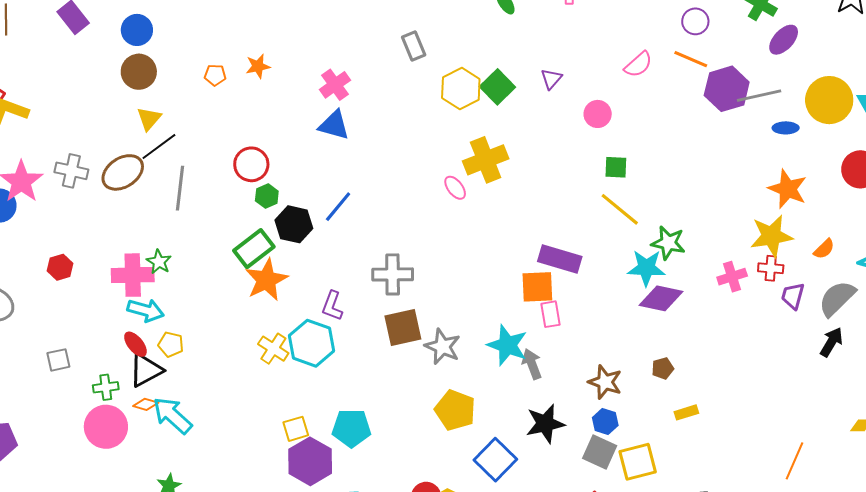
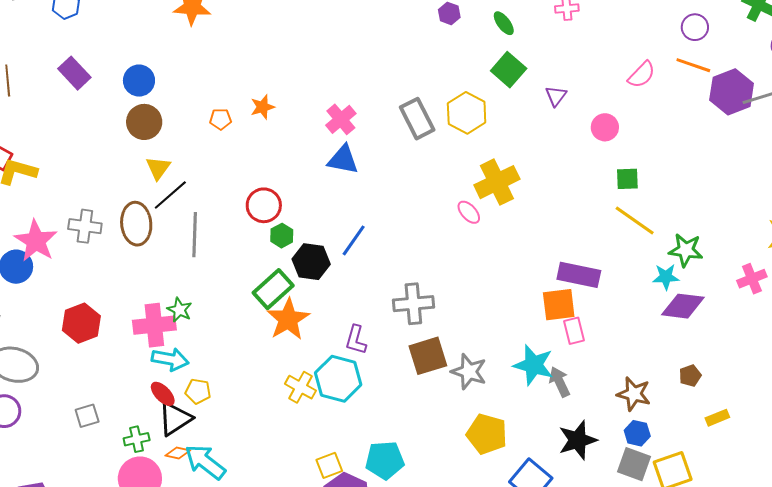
gray rectangle: (414, 46) -> (417, 119), moved, size x1.4
green square: (497, 87) -> (509, 70), moved
brown ellipse: (123, 172) -> (136, 224), turned -57
red hexagon: (60, 267) -> (81, 323), size x1.5
cyan star: (646, 268) -> (666, 277), size x0.7

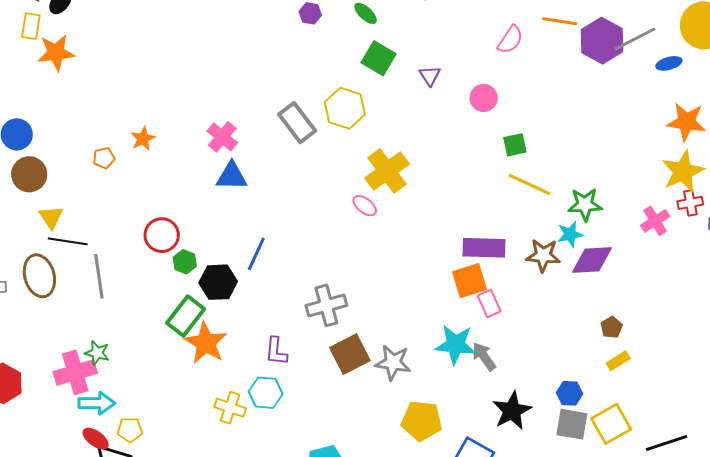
black line: (170, 195) -> (68, 241), turned 60
cyan hexagon: (338, 379) -> (266, 393), size x0.7
brown star: (634, 394) -> (543, 255), moved
yellow rectangle: (717, 418) -> (618, 361), moved

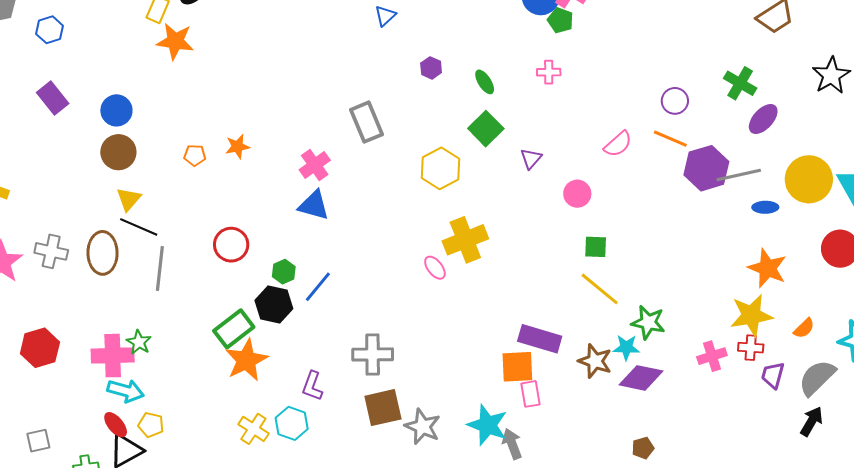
gray rectangle: (297, 123) -> (366, 122), moved
green hexagon: (185, 262) -> (284, 272), moved

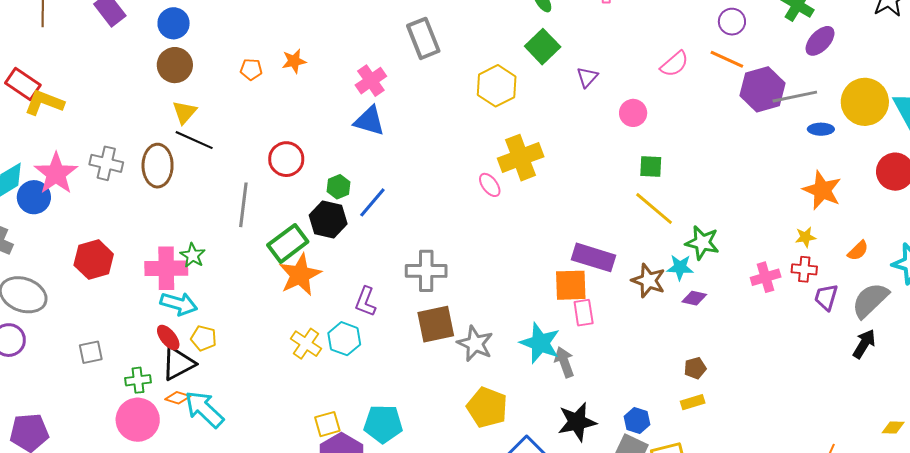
gray line: (160, 268) -> (243, 205), moved
yellow star: (751, 315) -> (805, 237), size x0.5
purple diamond: (641, 378) -> (694, 298), size x0.6

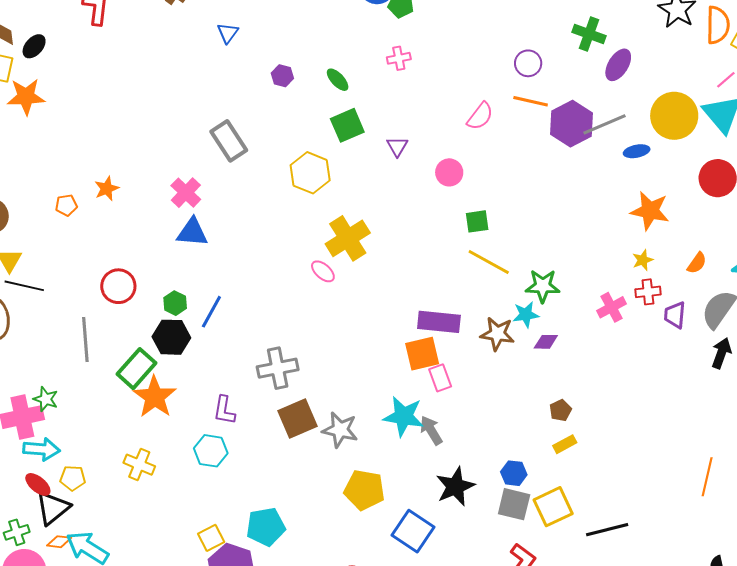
green square: (543, 47) -> (347, 125), turned 32
yellow cross: (306, 344) -> (139, 465), moved

